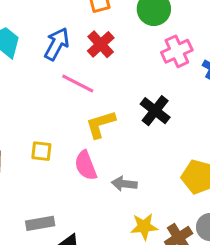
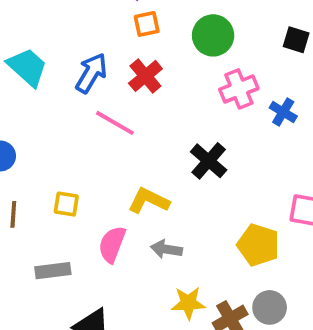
yellow L-shape: (100, 124) -> (149, 201), moved, turned 40
pink semicircle: (86, 165) -> (112, 244), moved, turned 40
gray rectangle: (40, 223) -> (53, 271), moved

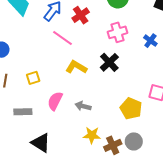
pink cross: (239, 89) -> (118, 32), moved
yellow L-shape: (149, 201) -> (76, 67), moved
yellow square: (66, 204) -> (33, 78), turned -32

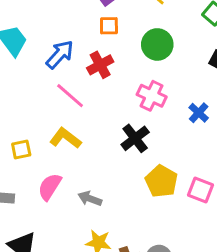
pink cross: (118, 32) -> (152, 96), turned 36
yellow L-shape: (76, 67) -> (65, 138), moved
yellow pentagon: (131, 108) -> (161, 181), moved

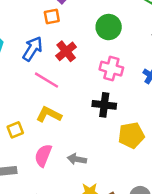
orange square: (109, 26) -> (52, 16), moved
black cross: (135, 138) -> (104, 105), turned -35
yellow pentagon: (161, 181) -> (131, 135), turned -30

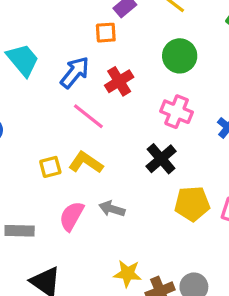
black cross: (104, 105) -> (161, 159), turned 35
yellow square: (15, 130) -> (50, 167), moved
gray arrow: (77, 159) -> (112, 209), moved

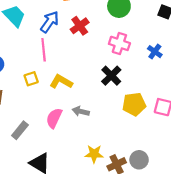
pink line: (88, 116) -> (44, 50), moved, turned 50
yellow square: (50, 167) -> (31, 79), moved
gray rectangle: (20, 231) -> (20, 130), turned -48

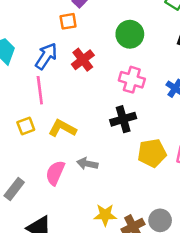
black cross: (111, 76) -> (123, 119), turned 30

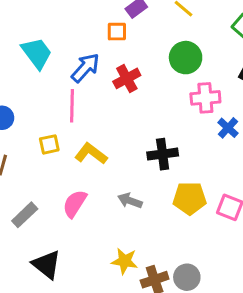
pink cross: (132, 80) -> (205, 98), moved, turned -30
gray arrow: (87, 164) -> (130, 201), moved

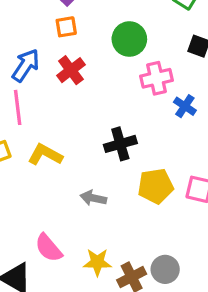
orange square: (117, 32) -> (66, 27), moved
pink semicircle: (75, 204) -> (49, 248), moved, turned -64

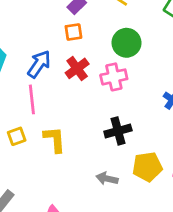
pink cross: (157, 78) -> (114, 77), moved
yellow L-shape: (45, 155) -> (55, 139), turned 56
gray arrow: (93, 198) -> (107, 179), moved

